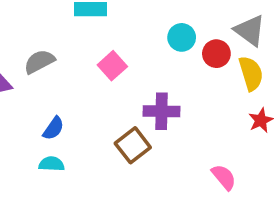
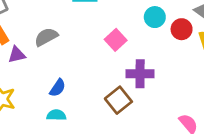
pink square: (112, 66) -> (116, 40), moved

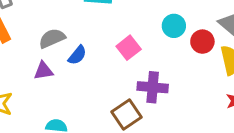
purple triangle: (17, 55) -> (43, 71), moved
blue semicircle: (58, 88) -> (77, 55), moved

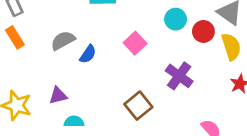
purple triangle: (43, 71) -> (58, 96), moved
purple cross: (153, 87) -> (179, 76), moved, turned 36

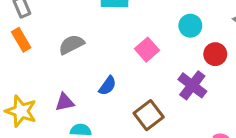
red circle: (203, 31) -> (215, 54), moved
blue semicircle: (88, 54) -> (107, 86), moved

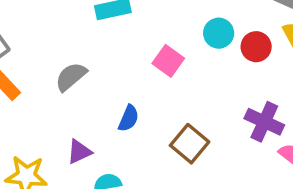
cyan circle: (190, 26) -> (219, 33), moved
purple cross: (192, 85) -> (264, 122), moved

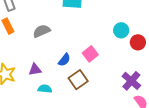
pink square: (168, 61) -> (90, 54), moved
brown square: (190, 144) -> (78, 80), moved

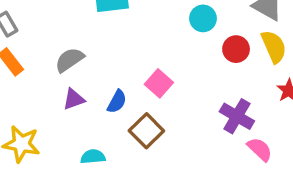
cyan circle: (121, 30) -> (203, 18), moved
purple triangle: (35, 70) -> (74, 99), moved

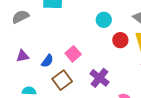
gray semicircle: (69, 60) -> (20, 17), moved
purple cross: (237, 116) -> (99, 78), moved

